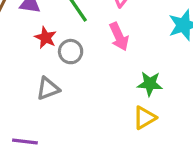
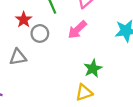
pink arrow: (119, 37) -> (77, 30), turned 60
green star: (150, 84) -> (93, 69), turned 30

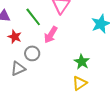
pink arrow: (77, 30) -> (51, 35), moved
gray circle: (40, 33) -> (32, 53), moved

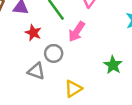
gray triangle: (18, 69) -> (36, 71), turned 42
yellow triangle: (80, 83) -> (73, 89), moved

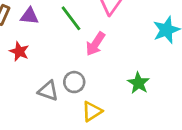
red star: (33, 33) -> (19, 51), moved
gray circle: (54, 53) -> (74, 82), moved

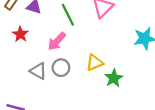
pink arrow: (95, 44) -> (57, 41), moved
yellow triangle: (92, 111) -> (94, 63), moved

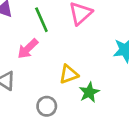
gray circle: (61, 68) -> (47, 106), moved

